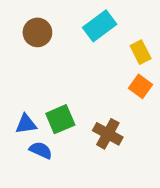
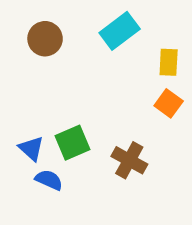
yellow rectangle: (141, 52) -> (169, 62), turned 30
blue triangle: (26, 124) -> (31, 148), turned 50

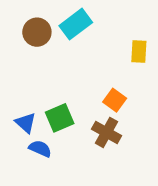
cyan rectangle: (120, 31) -> (76, 24), moved
orange square: (169, 103) -> (115, 100), moved

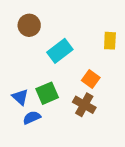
cyan rectangle: (76, 24) -> (60, 51), moved
blue semicircle: (40, 149) -> (32, 118), turned -48

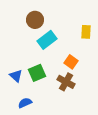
brown circle: (29, 25) -> (35, 20), moved
blue semicircle: (32, 118) -> (25, 103), moved

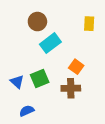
yellow rectangle: (86, 32) -> (89, 24), moved
brown cross: (66, 82) -> (71, 88), turned -30

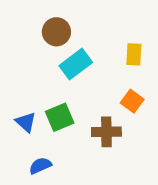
yellow rectangle: (89, 24) -> (134, 54), moved
orange square: (76, 67) -> (132, 101), moved

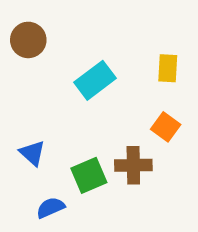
brown circle: (56, 32) -> (28, 40), moved
green square: (60, 117) -> (89, 175), moved

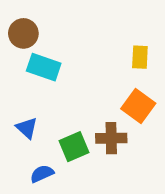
cyan rectangle: (95, 80) -> (44, 67), moved, turned 56
orange square: (166, 127) -> (138, 106), size x1.4

